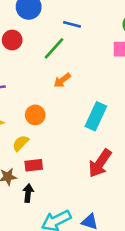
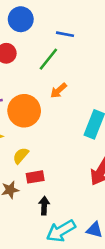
orange circle: (35, 115) -> (24, 111), moved, size x1.6
black arrow: (28, 193) -> (44, 206), moved

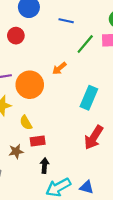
green line: (48, 59) -> (85, 44), moved
yellow semicircle: (21, 156) -> (26, 123), turned -72

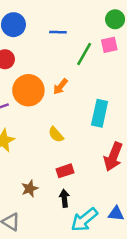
orange circle: (30, 85) -> (28, 90), moved
yellow semicircle: (26, 123) -> (56, 134), moved
red rectangle: (38, 141) -> (65, 171), moved

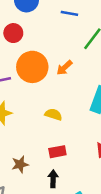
yellow semicircle: (56, 134) -> (53, 114), turned 140

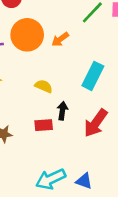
black arrow: (53, 179) -> (62, 111), moved

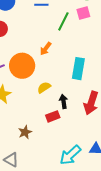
orange circle: (27, 35) -> (22, 66), moved
yellow semicircle: (44, 86) -> (44, 87), turned -40

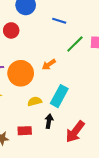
cyan rectangle: (78, 69) -> (59, 96), moved
red rectangle: (53, 116) -> (25, 131), moved

